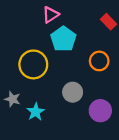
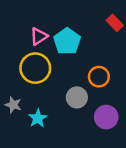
pink triangle: (51, 15) -> (39, 36), moved
orange circle: (99, 61) -> (99, 77), moved

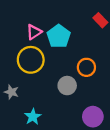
purple circle: (106, 117) -> (93, 117), moved
cyan star: (38, 118) -> (33, 117), moved

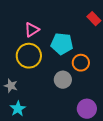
cyan pentagon: (59, 36) -> (62, 44), moved, turned -30
cyan star: (33, 117) -> (18, 109), moved

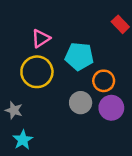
purple circle: (87, 109) -> (111, 108), moved

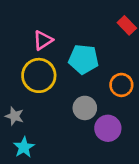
orange circle: (104, 81) -> (121, 85), moved
purple circle: (111, 108) -> (108, 128), moved

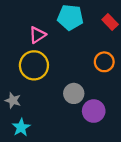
cyan pentagon: (83, 59) -> (70, 17), moved
orange circle: (121, 85) -> (104, 62), moved

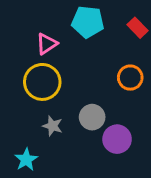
gray star: (13, 100) -> (53, 126), moved

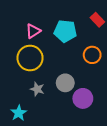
cyan pentagon: (88, 22) -> (65, 31), moved

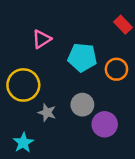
cyan pentagon: (65, 31) -> (82, 57), moved
yellow circle: (30, 58) -> (23, 85), moved

